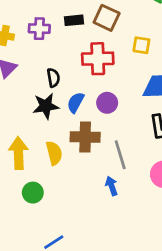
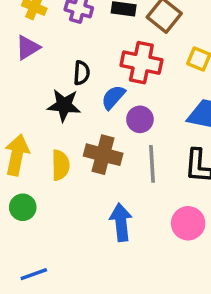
blue semicircle: (76, 102) -> (113, 97), moved
gray line: (120, 155) -> (152, 164), moved
blue arrow: (112, 186) -> (121, 222), size x1.5

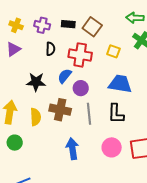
black semicircle: (82, 73) -> (50, 49), moved

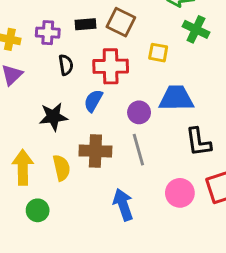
purple circle: (81, 88) -> (139, 112), moved
black L-shape: (116, 114) -> (198, 142), moved

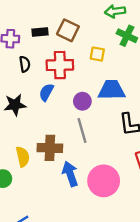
brown cross: (95, 151) -> (50, 148), moved
yellow semicircle: (61, 168) -> (23, 157), moved
pink circle: (180, 193) -> (104, 181), moved, size x1.4

